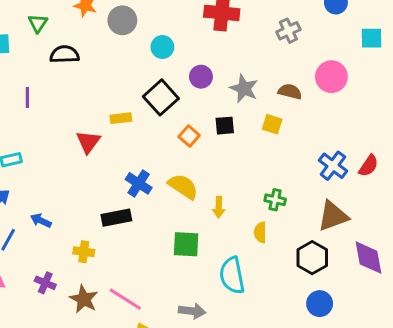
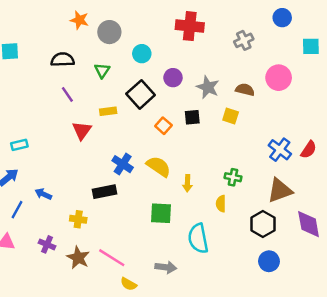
green triangle: (38, 23) -> (102, 70), moved
purple line: (27, 97) -> (67, 94), moved, turned -35

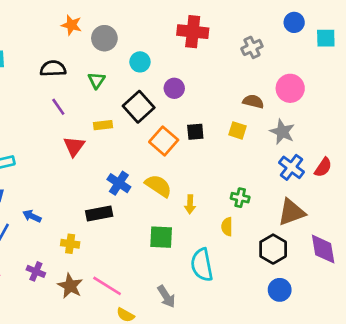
cyan square: (311, 46) -> (326, 38), moved
gray star: (208, 87) -> (282, 132), moved
orange square: (163, 126) -> (164, 141), size x1.5
gray arrow: (166, 267) -> (166, 296), turned 50

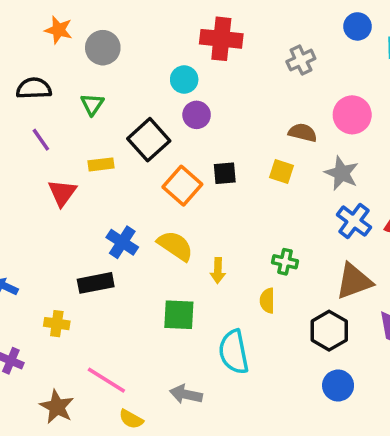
cyan circle: (140, 62) -> (184, 80), moved
brown star: (70, 286) -> (57, 407), moved
gray arrow: (166, 296) -> (186, 394), turned 135

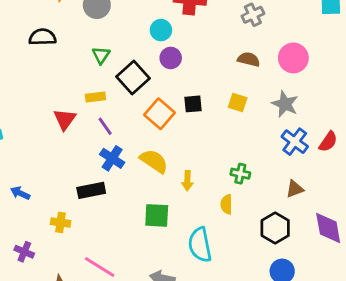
green triangle: (92, 104) -> (101, 55), moved
brown semicircle: (303, 133) -> (249, 59), moved
purple line: (41, 140) -> (105, 126), moved
brown triangle: (354, 281) -> (295, 189), size x0.6

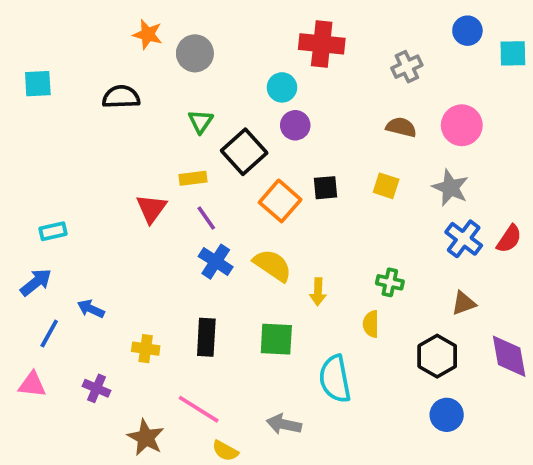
black rectangle: (91, 190) -> (206, 337), moved, turned -76

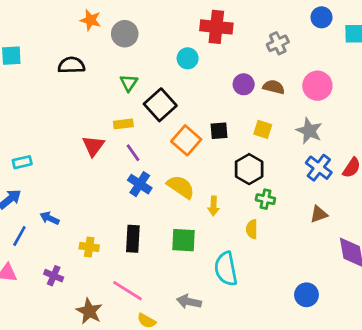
purple circle: (295, 125) -> (244, 84), moved
black hexagon: (437, 356) -> (249, 169), moved

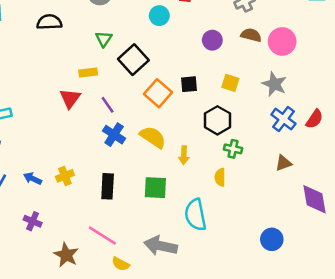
brown semicircle: (274, 87) -> (251, 35), moved
yellow rectangle: (123, 124) -> (88, 73), moved
blue arrow: (50, 218) -> (33, 179), moved
yellow cross: (89, 247) -> (65, 176), moved, turned -30
gray arrow: (189, 302) -> (161, 246), size x1.4

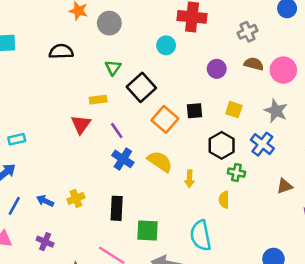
blue cross: (283, 119) -> (262, 144), moved
green square: (155, 188) -> (148, 231), moved

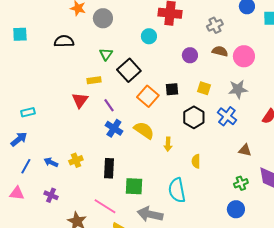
gray star: (276, 111) -> (238, 89), turned -30
green cross: (236, 173) -> (241, 183), moved, turned -32
brown triangle: (285, 186) -> (245, 150), turned 32

